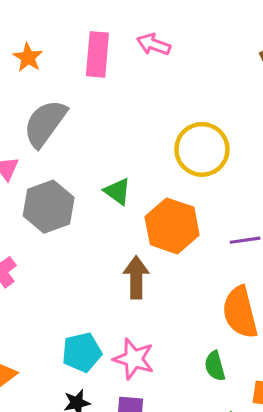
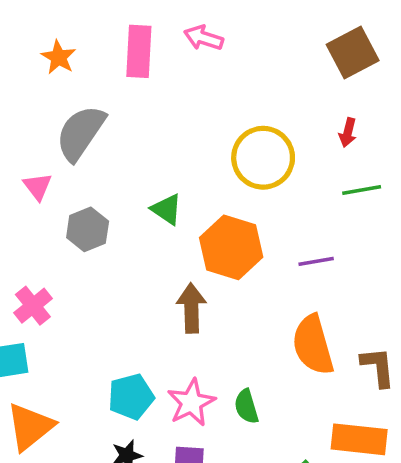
gray hexagon: (49, 207) -> (88, 229), size x0.7
pink star: (134, 359) -> (191, 403), turned 30
green semicircle: (215, 366) -> (246, 406), moved

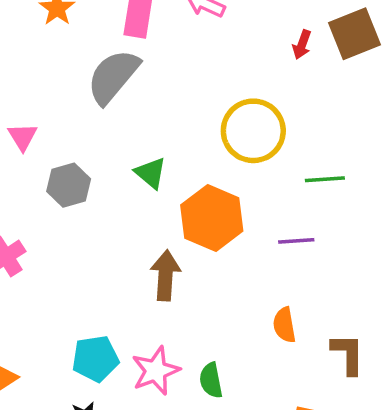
red arrow: (348, 132) -> (302, 45), moved
gray semicircle: (81, 133) -> (113, 76), moved
green line: (362, 190) -> (325, 179), moved
orange semicircle: (313, 345) -> (284, 325), size x0.6

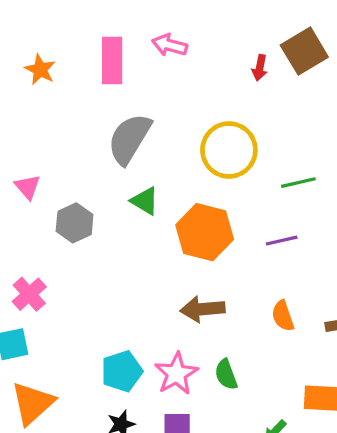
gray semicircle: (113, 76) -> (129, 139), moved
brown arrow: (165, 275) -> (203, 309), moved, turned -90

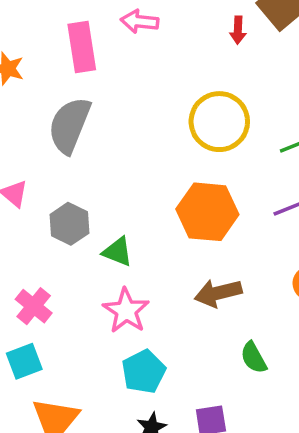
gray semicircle: (129, 139) -> (70, 125), moved
green triangle: (145, 201) -> (118, 252), moved
pink star: (176, 374) -> (126, 311), moved

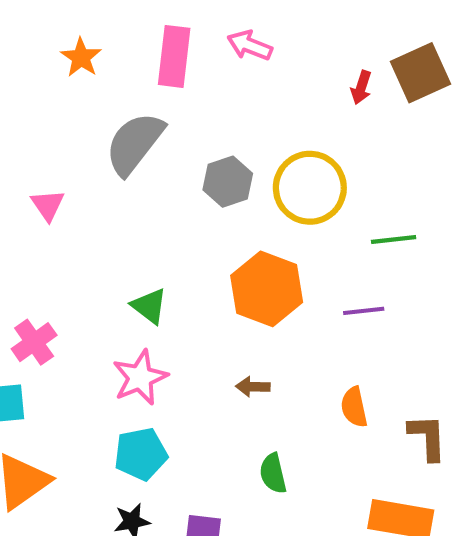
gray hexagon: (69, 224) -> (228, 182), moved
brown arrow: (218, 293) -> (253, 387), size x0.6

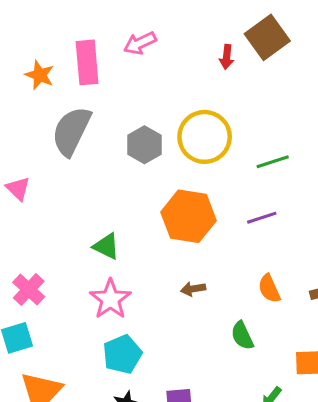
pink arrow: (250, 45) -> (140, 43), turned -36
orange star: (81, 57) -> (40, 75), moved
green semicircle: (273, 473) -> (242, 336), moved

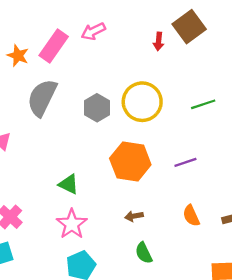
pink rectangle: (87, 62) -> (54, 46), turned 40
green line: (273, 162) -> (203, 104), moved
green semicircle: (242, 336) -> (144, 253), moved

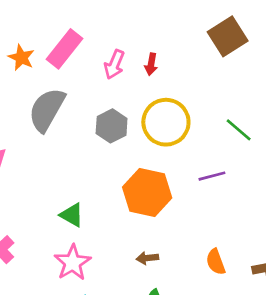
pink arrow: (93, 31) -> (114, 64), moved, turned -45
red arrow: (159, 41) -> (151, 64), moved
green line: (203, 104) -> (239, 130), turned 55
purple line: (185, 162) -> (212, 176), moved

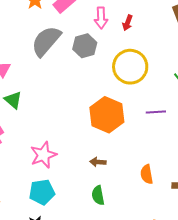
pink arrow: (114, 64) -> (101, 18), turned -35
gray hexagon: (112, 126) -> (85, 46), moved
green triangle: (72, 215) -> (13, 100), moved

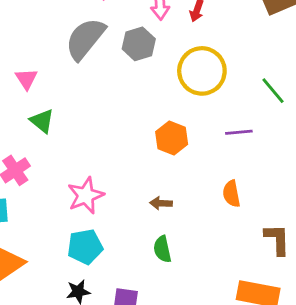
orange hexagon: (107, 115) -> (172, 138), size x0.7
orange semicircle: (147, 174) -> (231, 194), moved

